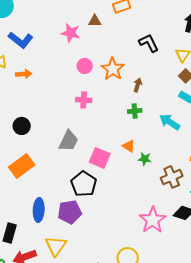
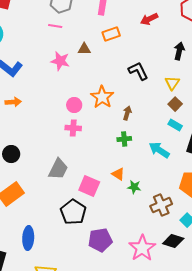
pink circle: (85, 66) -> (74, 105), moved
purple pentagon: (70, 212) -> (100, 240), moved

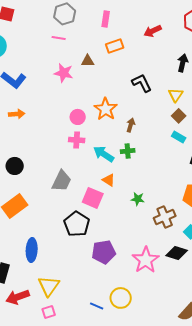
cyan arrow: (159, 150) -> (104, 154), moved
orange triangle: (118, 174) -> (109, 180), moved

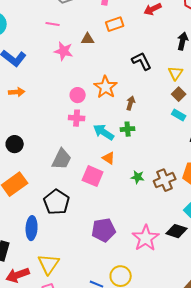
pink line: (59, 38) -> (53, 24), moved
brown cross: (165, 217) -> (165, 180), moved
black pentagon: (77, 224) -> (57, 202), moved

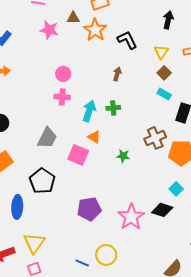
orange star: (106, 87) -> (95, 30), moved
brown arrow: (131, 103) -> (117, 74), moved
cyan arrow: (104, 132) -> (89, 111), turned 75
brown cross: (165, 180) -> (155, 138), moved

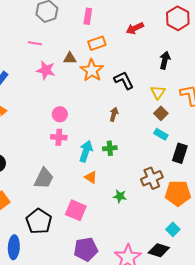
pink square: (78, 155) -> (76, 210), moved

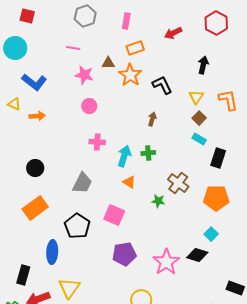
pink circle: (60, 114) -> (89, 106), moved
brown cross: (152, 178) -> (178, 183), moved, turned -30

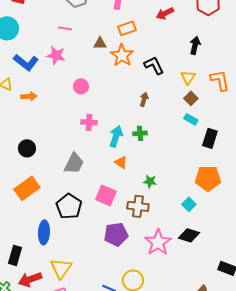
pink star: (84, 75) -> (56, 55), moved
brown cross: (178, 183) -> (138, 206), moved, turned -30
cyan square: (211, 234) -> (189, 204), moved

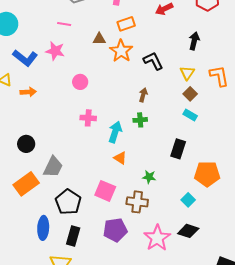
green cross: (140, 133) -> (140, 120), moved
black rectangle: (210, 138) -> (178, 149), moved
gray trapezoid: (74, 163) -> (53, 167), moved
black rectangle: (15, 255) -> (73, 236), moved

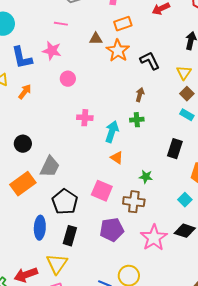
blue L-shape: (25, 58) -> (22, 58), turned 40
pink circle: (80, 82) -> (68, 79), moved
orange arrow: (28, 92) -> (25, 92), turned -49

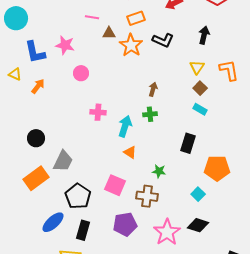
pink line: (61, 24) -> (92, 17), moved
black L-shape: (150, 61) -> (163, 40), moved, turned 140
blue ellipse: (40, 228) -> (53, 222), turned 45

